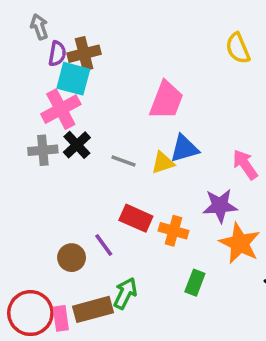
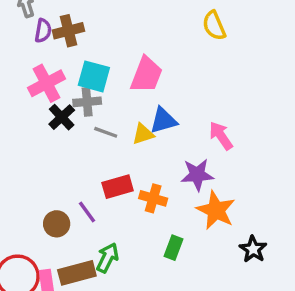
cyan square: (73, 79) -> (94, 76), moved
gray cross: (43, 150) -> (87, 102), moved
red rectangle: (136, 218) -> (118, 187), turned -40

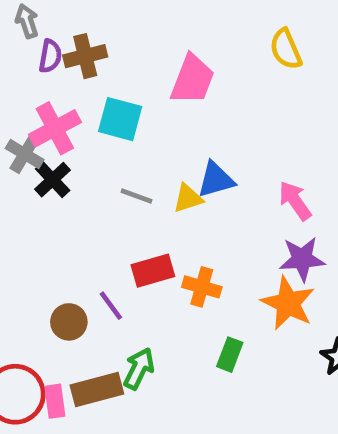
pink trapezoid: (146, 75) -> (192, 79), moved
gray cross: (87, 102) -> (25, 154), moved, turned 36
black cross: (62, 117) -> (53, 180), moved
purple star: (197, 175) -> (302, 259), moved

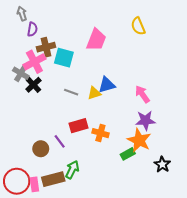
brown cross: (85, 56) -> (46, 47), moved
green rectangle: (230, 355) -> (128, 154), moved, turned 40

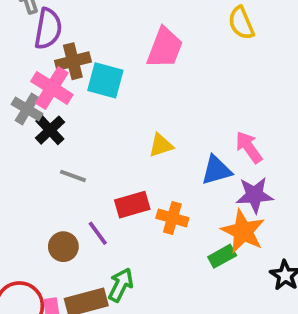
purple semicircle: (32, 29) -> (48, 29), size x1.5
pink cross: (34, 62) -> (52, 88), turned -30
blue triangle: (107, 85) -> (216, 170), moved
gray line: (71, 92) -> (73, 176), moved

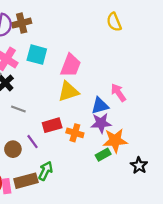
pink trapezoid: (165, 48) -> (71, 65), moved
brown cross: (73, 61) -> (22, 23), moved
yellow triangle: (161, 145) -> (68, 92), size x1.5
purple star: (255, 195) -> (101, 123), moved
orange star: (243, 231) -> (115, 140), turned -30

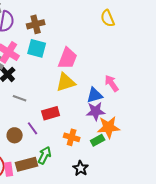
brown cross: (22, 23) -> (36, 24), moved
orange cross: (75, 133) -> (72, 137), moved
black star: (139, 165) -> (81, 168), moved

